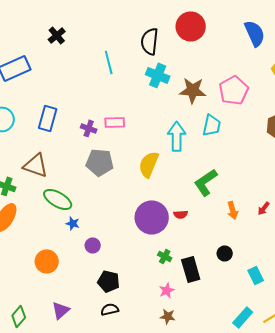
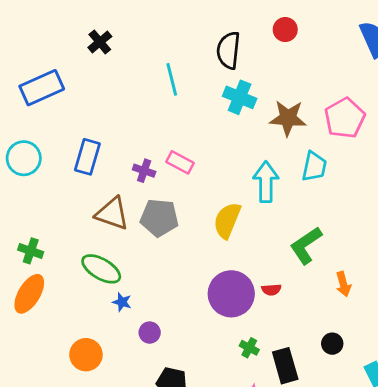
red circle: (191, 26) -> (285, 30), size x0.6
pink rectangle: (115, 122) -> (180, 162), turned 30
brown triangle: (36, 165) -> (112, 214), moved

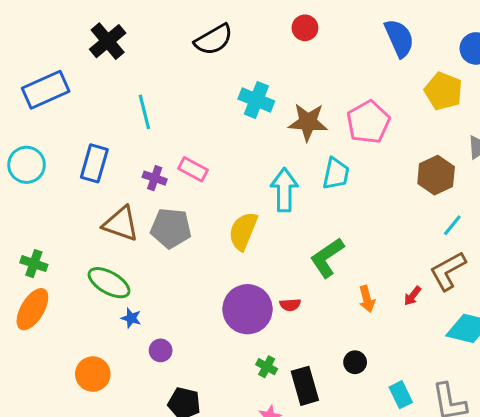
black cross: (100, 42) -> (108, 41), size x1.4
black semicircle: (228, 50) -> (214, 40), moved, turned -126
cyan line: (172, 79) -> (144, 112), moved

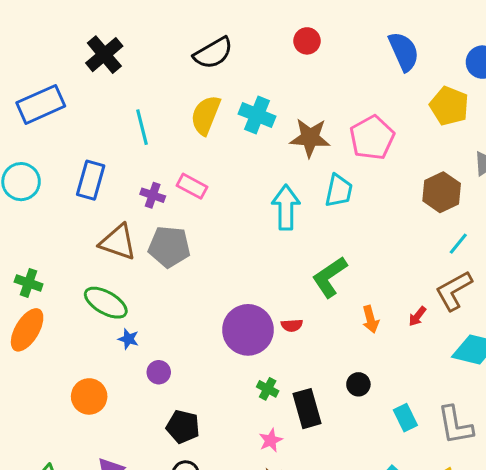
yellow semicircle: (243, 231) -> (206, 115), moved

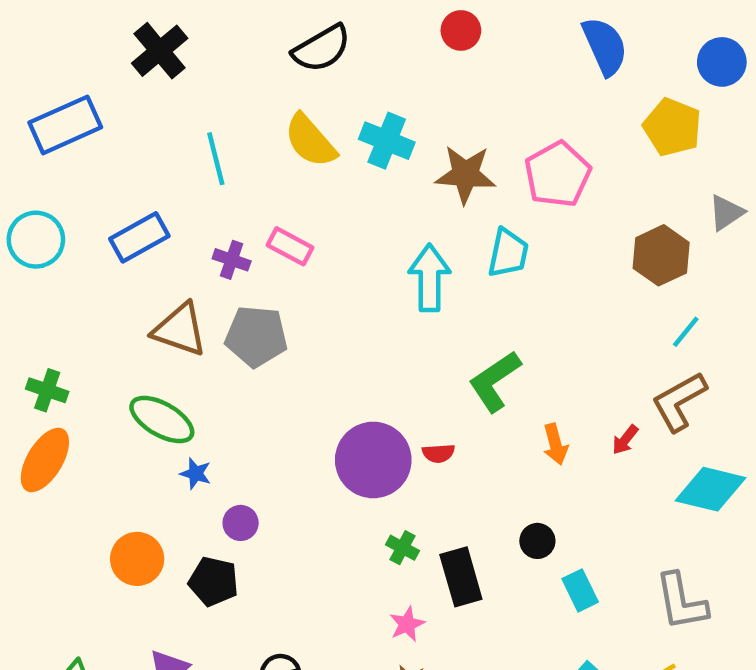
yellow semicircle: (206, 115) -> (310, 141), turned -63
blue rectangle: (91, 180) -> (139, 237), turned 45
cyan rectangle: (405, 418) -> (580, 590), moved
black pentagon: (183, 427) -> (214, 581), moved

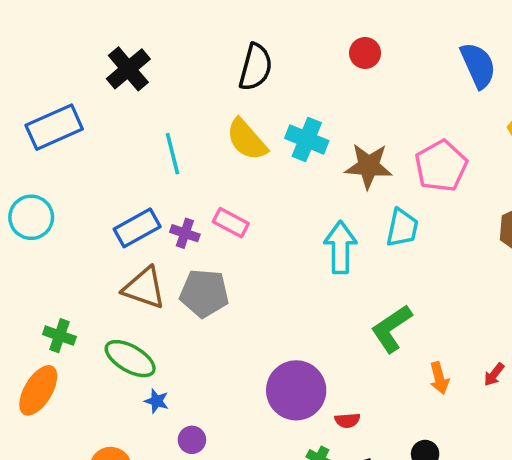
black semicircle: (322, 48) -> (256, 67), turned -45
blue rectangle: (139, 237) -> (137, 228), moved
green cross: (47, 390) -> (59, 336), moved
red semicircle: (438, 453) -> (347, 420), moved

